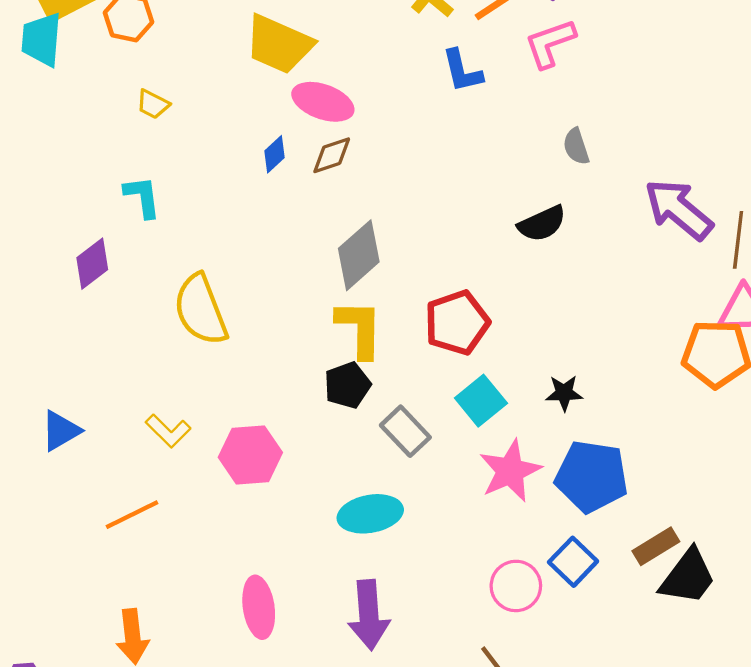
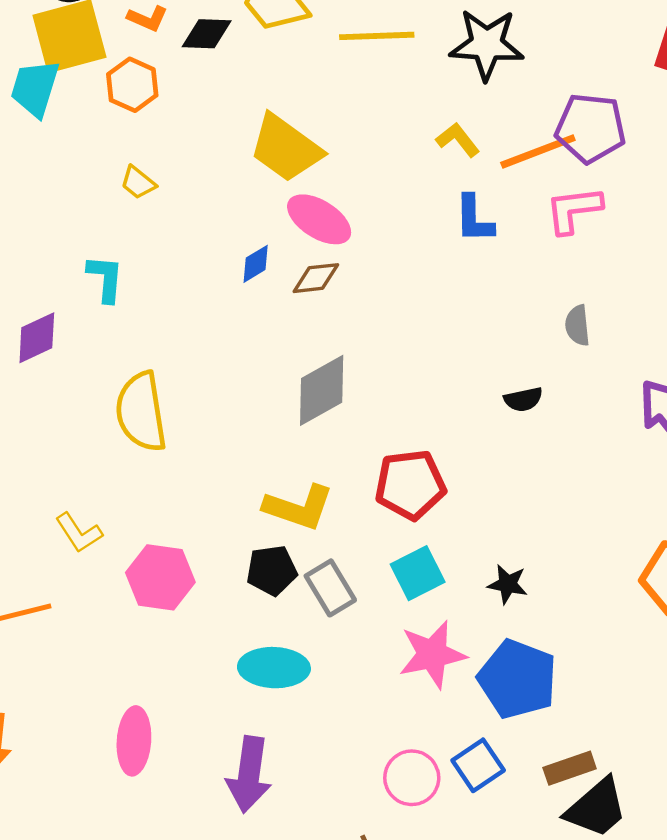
black semicircle: (542, 224) -> (523, 399), size x0.7
yellow L-shape: (359, 329) -> (299, 507), moved, turned 96
black pentagon: (347, 385) -> (272, 570), moved

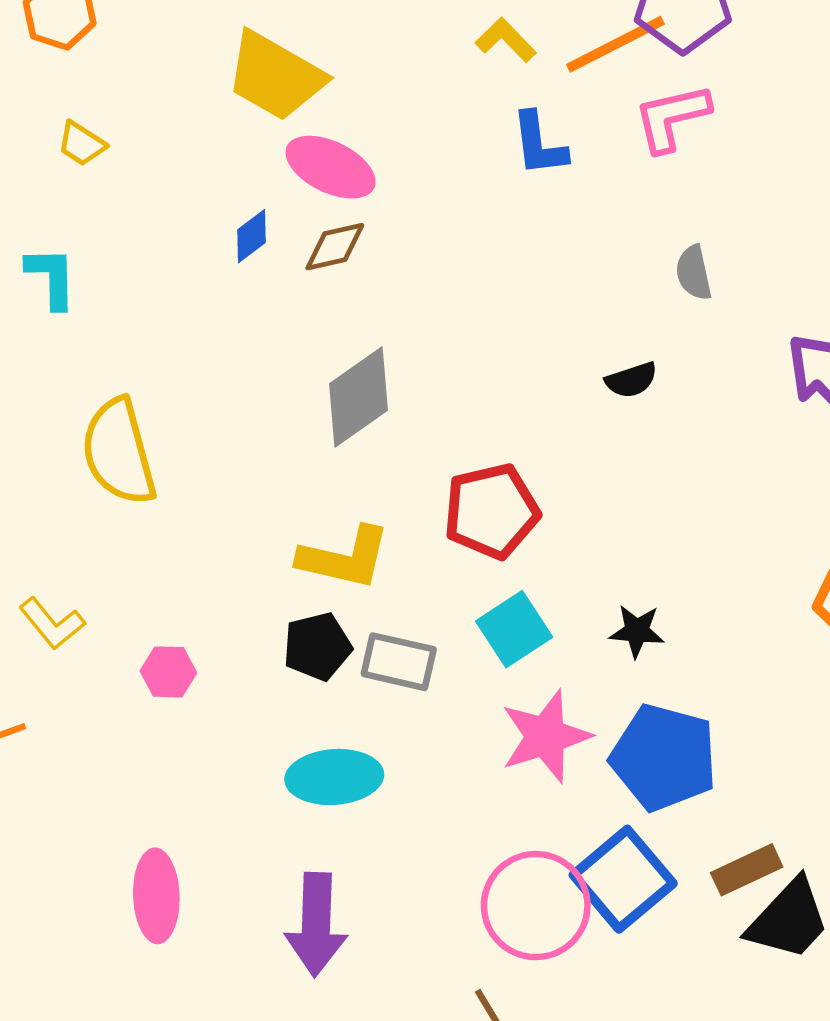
pink hexagon: (160, 577) -> (168, 672), size x0.6
gray rectangle: (330, 588) -> (399, 662), turned -40
blue square: (478, 765) -> (623, 879), size x1.4
pink circle: (412, 778) -> (536, 906), size x1.4

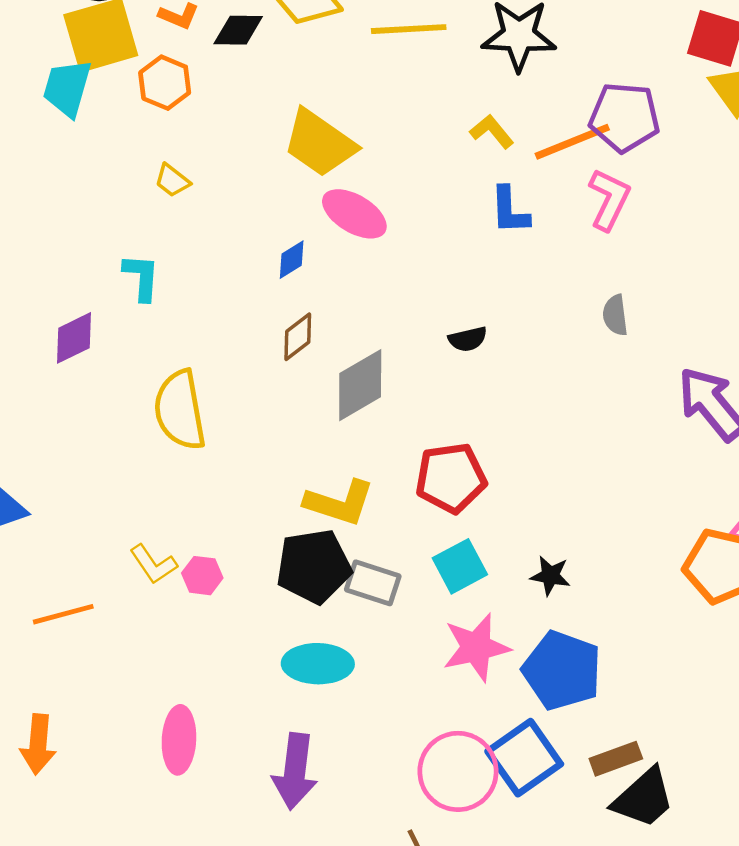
pink L-shape: (672, 118) -> (609, 199), turned 124
brown diamond: (335, 247) -> (298, 337), moved, turned -30
black semicircle: (631, 380) -> (468, 339), moved
yellow L-shape: (52, 624) -> (153, 564), moved
black pentagon: (317, 646) -> (314, 566), size x1.5

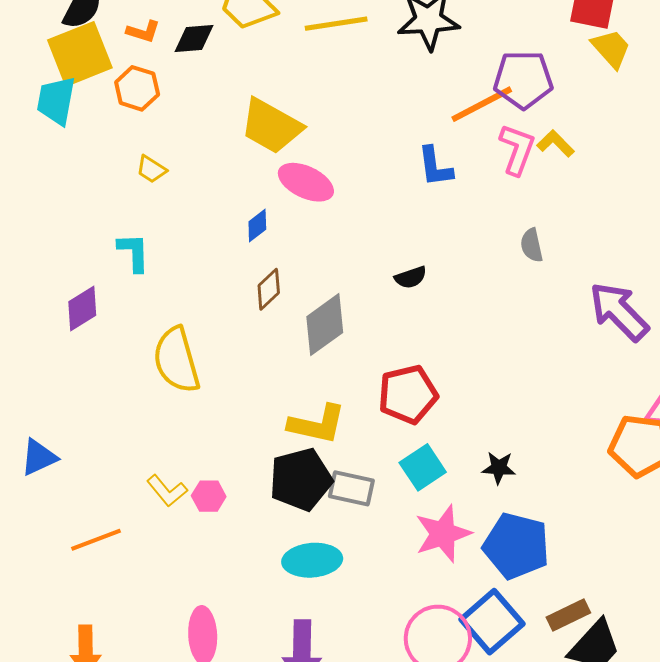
yellow L-shape: (492, 131) -> (556, 144), moved

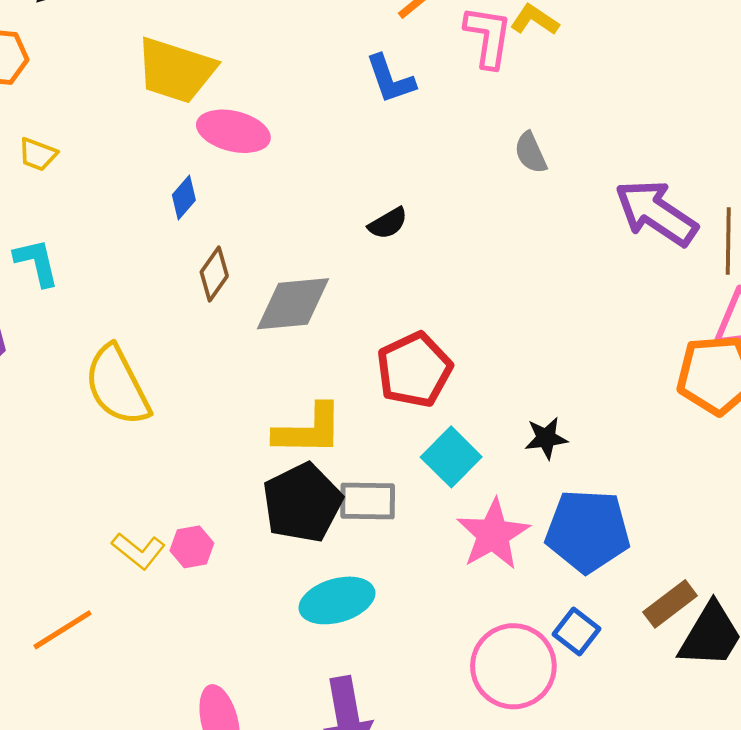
gray diamond: (325, 325) -> (293, 304), turned 42
blue square: (492, 622) -> (576, 631), size x0.6

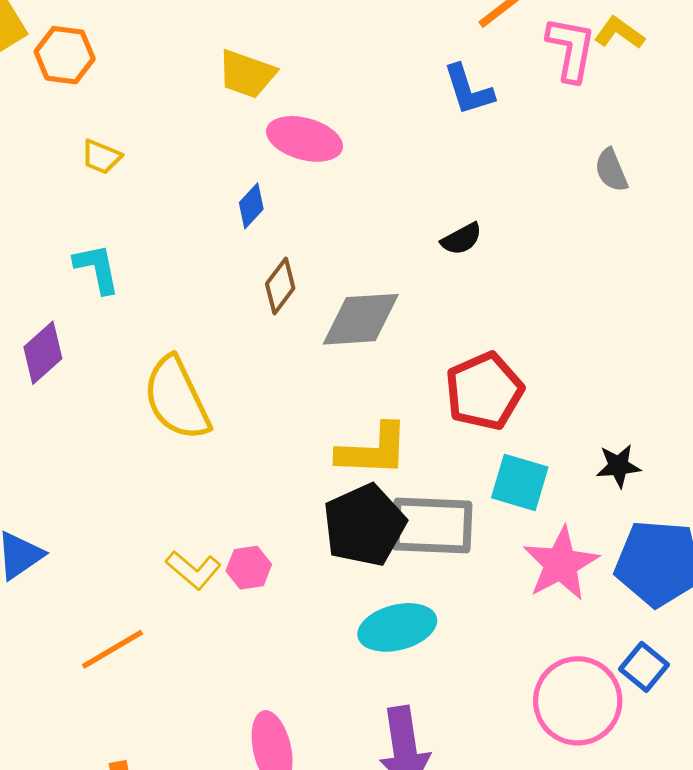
yellow trapezoid: (176, 70) -> (247, 74), size x0.7
cyan square: (451, 457) -> (520, 482), turned -30
gray rectangle: (368, 501) -> (432, 526), size x1.4

